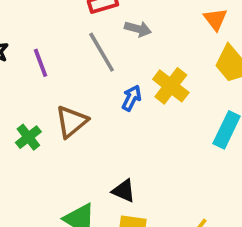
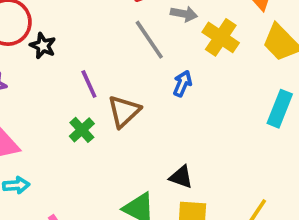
purple line: (40, 63) -> (89, 84), moved
yellow cross: (171, 86) -> (221, 37), moved

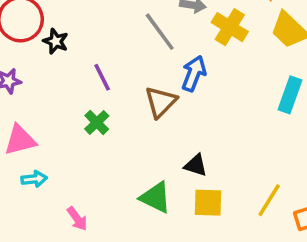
blue arrow: (182, 84) -> (194, 74), size x1.4
brown triangle: (124, 111) -> (161, 102), moved

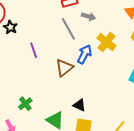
yellow cross: (230, 27) -> (107, 42), moved
green cross: (97, 122) -> (25, 104), moved

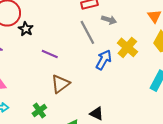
purple line: (34, 50) -> (50, 54), turned -49
brown triangle: (64, 68) -> (60, 84), moved

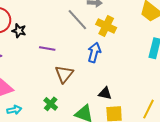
yellow cross: (127, 47) -> (106, 26), moved
blue arrow: (104, 60) -> (94, 52), moved

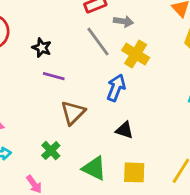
black star: (19, 31) -> (42, 48), moved
black triangle: (105, 93) -> (124, 130), moved

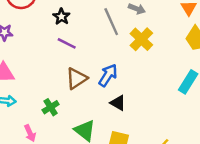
blue arrow: (116, 88) -> (108, 75), moved

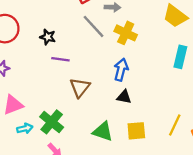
blue arrow: (108, 75) -> (121, 70), moved
green cross: (51, 107) -> (52, 122), moved, size x1.5

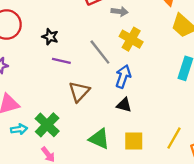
gray line: (93, 26) -> (100, 52), moved

